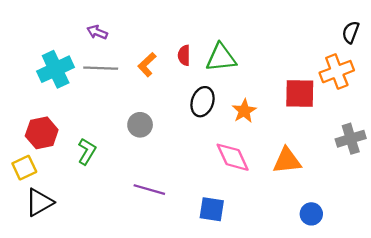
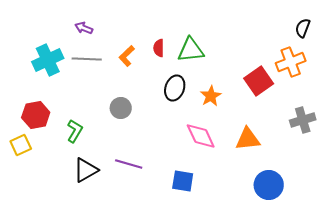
red square: (300, 94) -> (259, 81), turned -36
black triangle: (39, 202) -> (86, 170), moved
blue circle: (311, 214) -> (269, 185), size x1.5

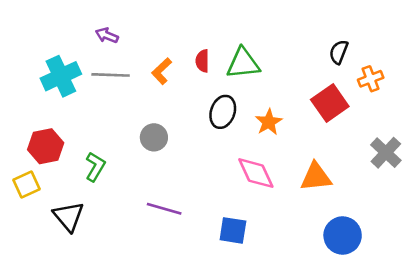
black semicircle: (303, 28) -> (339, 52), moved
orange cross: (291, 62) -> (371, 79), size x0.7
gray cross: (303, 120) -> (386, 153), turned -30
black triangle: (86, 170) -> (69, 216), moved, turned -40

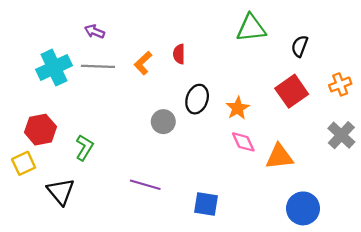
green triangle: (243, 63) -> (251, 28), moved
orange cross: (371, 79) -> (340, 84), moved
gray circle: (154, 137) -> (163, 122), moved
pink diamond: (256, 173) -> (243, 142), moved, size x0.7

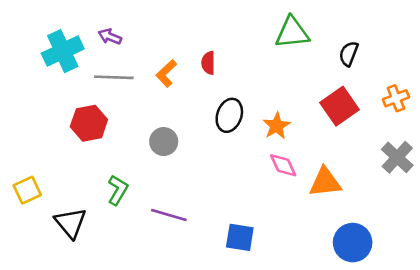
cyan cross: (54, 68) -> (63, 51), moved
gray circle: (163, 122) -> (164, 142), moved
red hexagon: (40, 130) -> (89, 123), moved
green L-shape: (84, 148) -> (118, 190), moved

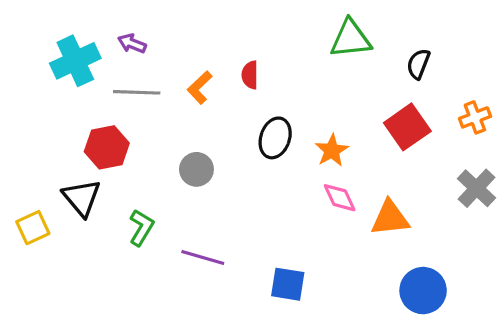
black triangle: (71, 223) -> (82, 198), moved

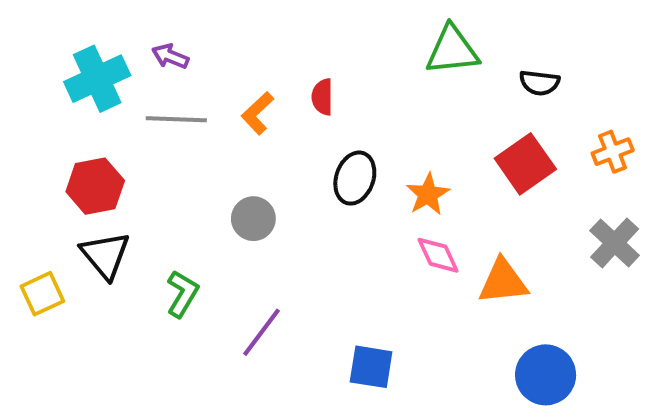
black semicircle: (418, 64) -> (539, 83), turned -104
red hexagon: (107, 147) -> (95, 186), moved
purple line: (203, 257) -> (262, 332), turned -69

